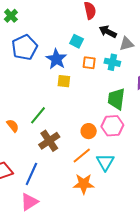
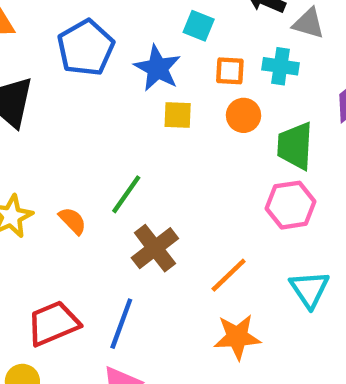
gray triangle: (127, 44) -> (309, 23), turned 35
orange circle: (89, 131) -> (244, 115), moved
cyan triangle: (105, 162) -> (309, 289), moved

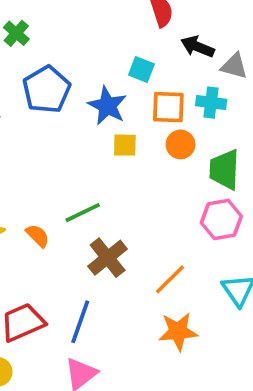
orange square: (230, 71) -> (168, 107), size x1.4
green line: (126, 194) -> (83, 213), turned 30

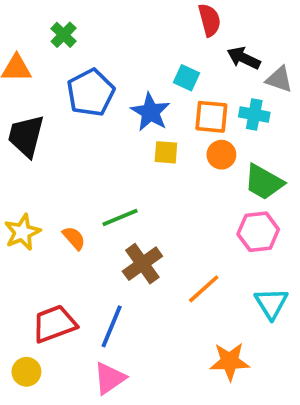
green trapezoid: (224, 170) -> (264, 182), turned -66
orange star: (178, 331) -> (230, 361), moved

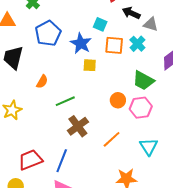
cyan cross: (254, 115) -> (137, 44), turned 35
orange circle: (221, 155) -> (118, 100), moved
orange semicircle: (74, 238) -> (42, 82), moved, turned 72

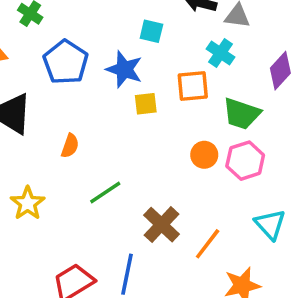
orange square: (114, 45) -> (193, 86), moved
green line: (65, 101) -> (105, 193), moved
brown cross: (78, 126) -> (162, 225), moved
orange line: (112, 139) -> (208, 244), moved

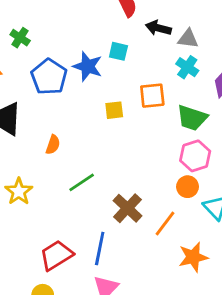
cyan cross: (221, 53) -> (187, 67), moved
blue star: (124, 69) -> (88, 66), moved
orange circle: (204, 155) -> (188, 187), moved

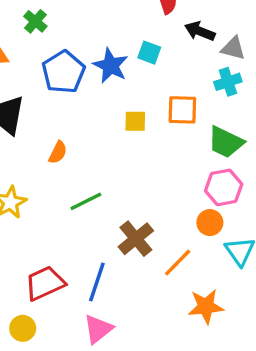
cyan cross: (187, 67) -> (228, 82), turned 30

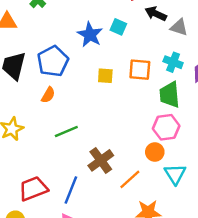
blue pentagon: (64, 72) -> (53, 61), moved
cyan cross: (228, 82) -> (173, 62), moved, turned 36
green trapezoid: (226, 142) -> (170, 95), turned 56

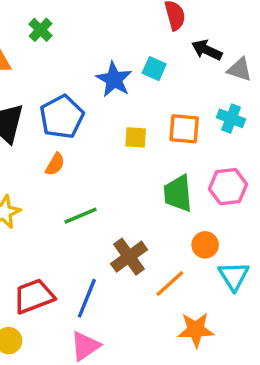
green trapezoid: (170, 95) -> (178, 193), moved
pink hexagon: (166, 127) -> (228, 187), moved

